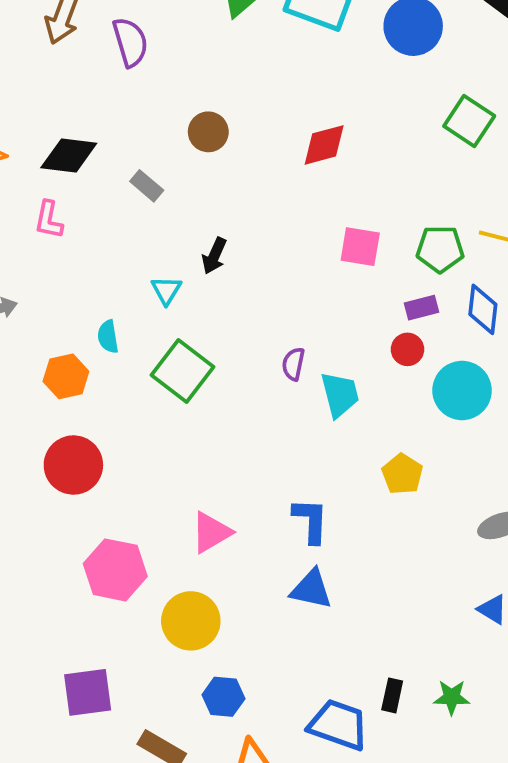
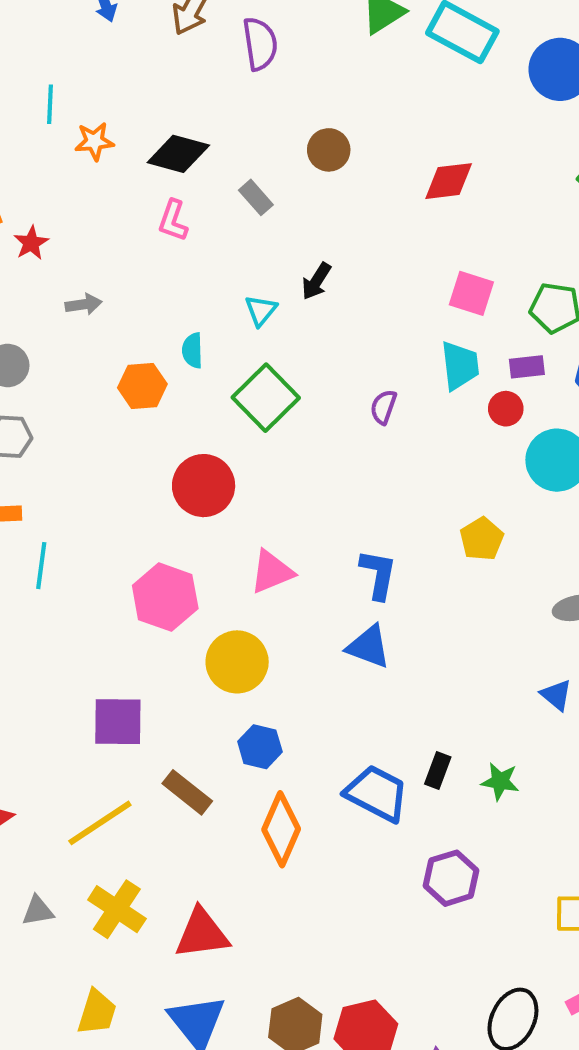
pink L-shape: (49, 220) -> (173, 221), moved
cyan trapezoid: (340, 394) -> (460, 366), moved
red circle: (73, 465) -> (204, 486), moved

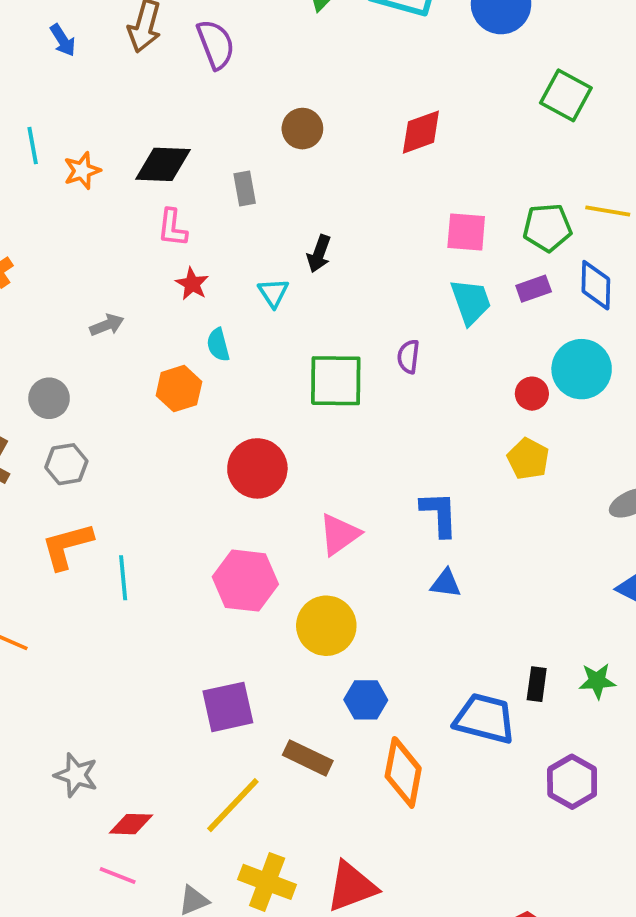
gray rectangle: (256, 197) -> (245, 189), turned 44
red star: (31, 243) -> (192, 284), moved
green square: (266, 398) -> (336, 381), moved, turned -32
red circle: (506, 409) -> (532, 394), moved
blue triangle: (369, 647) -> (446, 583), size x0.7

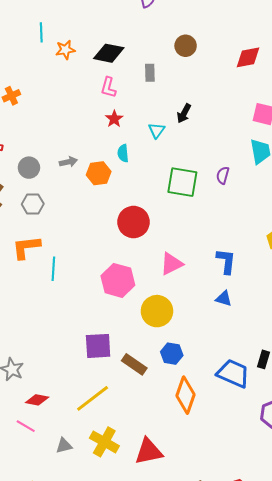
gray arrow: (107, 325) -> (68, 162), moved
brown rectangle: (308, 758) -> (134, 364), moved

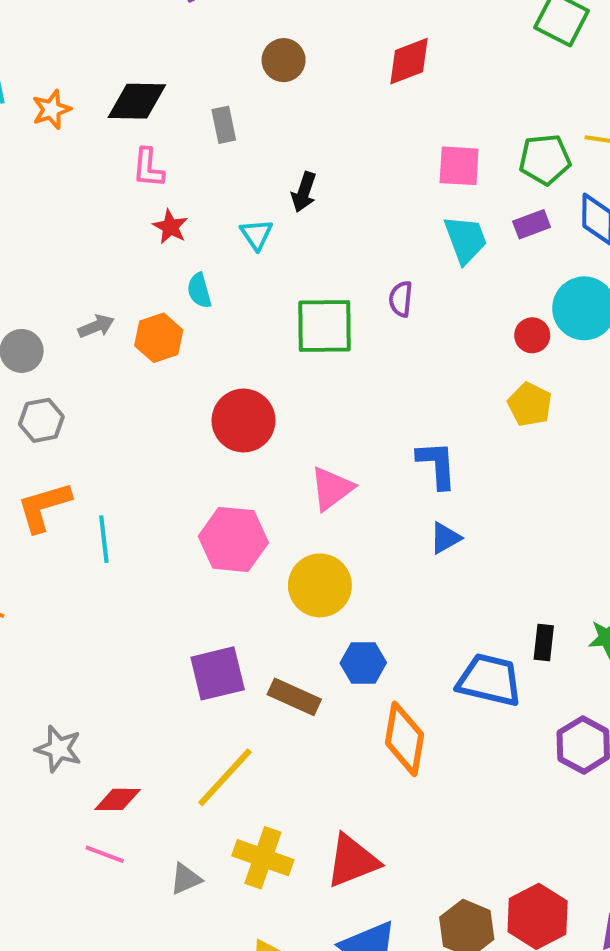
blue triangle: (224, 299) -> (445, 538), turned -36

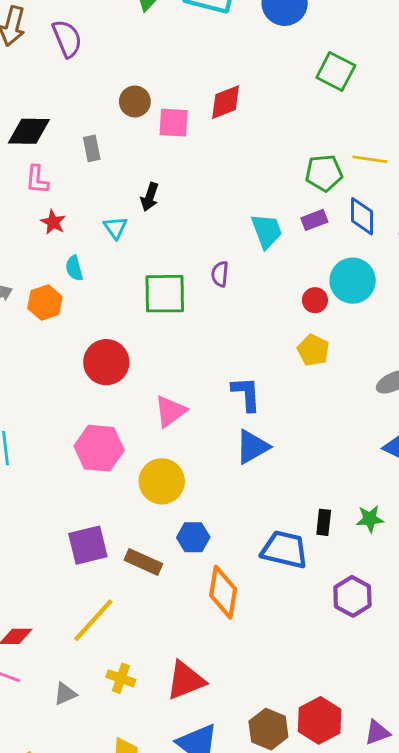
pink square: (459, 166) -> (174, 123), moved
blue triangle: (445, 538) -> (252, 447), size x1.5
yellow cross: (263, 858) -> (121, 678), size x0.7

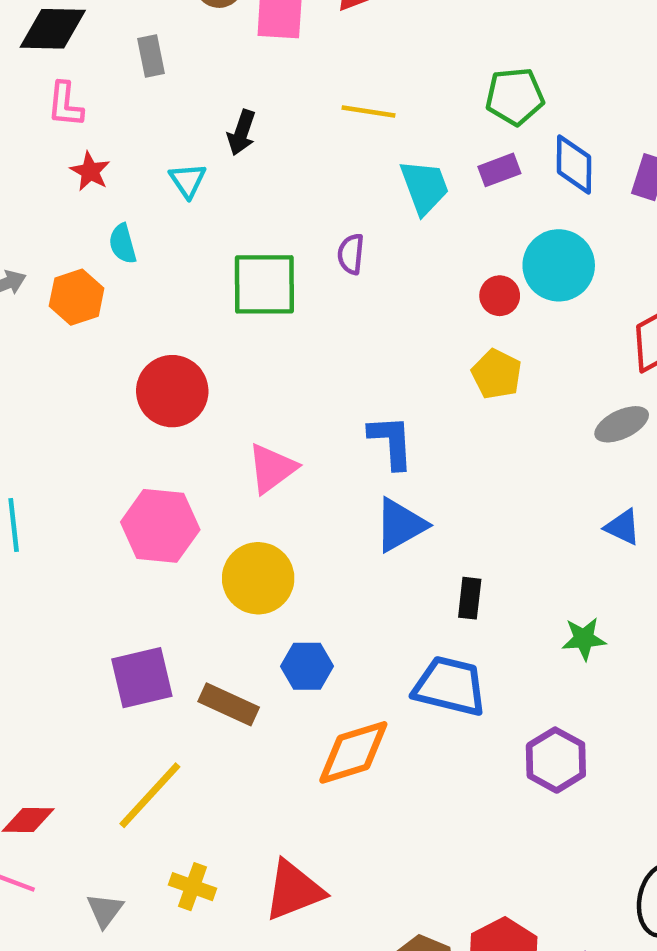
yellow line: (370, 159) -> (368, 112), moved
black rectangle: (324, 522) -> (470, 598), moved
orange diamond: (223, 592) -> (353, 752), turned 63
gray triangle: (65, 694) -> (105, 910), turned -30

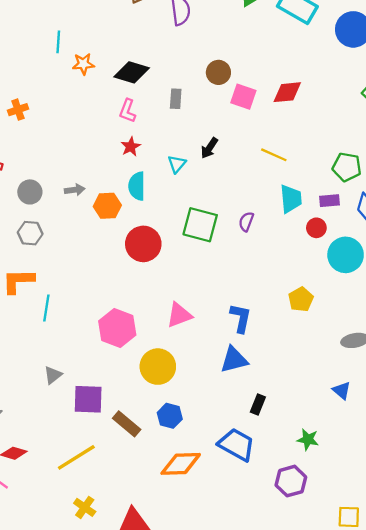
cyan semicircle: (123, 244) -> (137, 186), size x1.4
red circle: (500, 296) -> (316, 228), moved
red circle: (172, 391) -> (143, 244), moved
purple hexagon: (556, 760) -> (291, 481), moved
gray triangle: (105, 910) -> (53, 375), moved

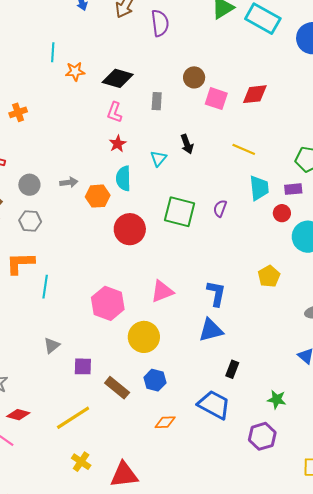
black arrow: (209, 148) -> (187, 144), turned -54
purple square: (88, 399) -> (83, 366), size x0.7
orange diamond: (181, 464) -> (165, 422), size x0.6

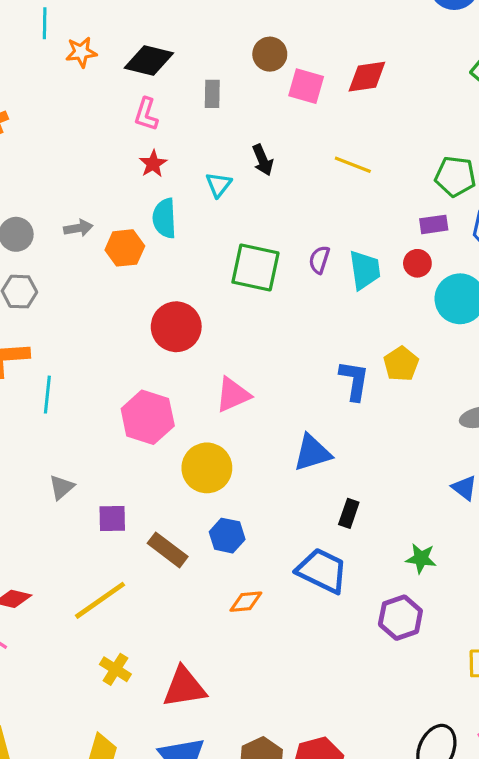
cyan trapezoid: (259, 188) -> (365, 270), moved
red circle: (130, 229) -> (176, 327), moved
blue L-shape: (216, 293) -> (354, 380), moved

